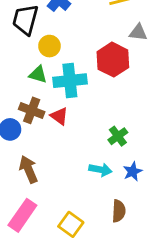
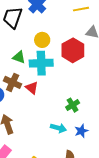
yellow circle: (49, 46) -> (42, 40), moved

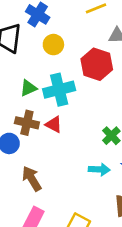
yellow circle: (42, 40) -> (53, 45), moved
green triangle: (19, 57) -> (28, 88), turned -32

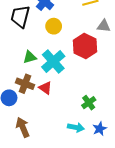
cyan cross: (59, 90) -> (53, 62), turned -35

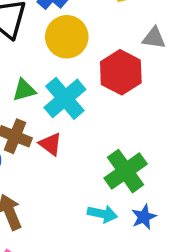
yellow circle: (54, 26) -> (67, 37), size x1.5
green cross: (89, 103) -> (126, 171), size x1.6

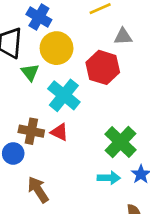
green triangle: (24, 90) -> (30, 72), moved, turned -42

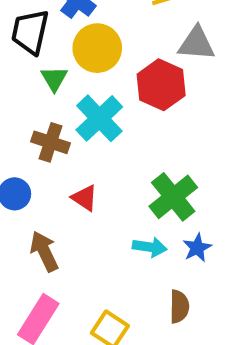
gray triangle: (123, 37) -> (196, 44), size x1.4
brown cross: (31, 131) -> (51, 142), moved
red triangle: (59, 132) -> (84, 198), moved

